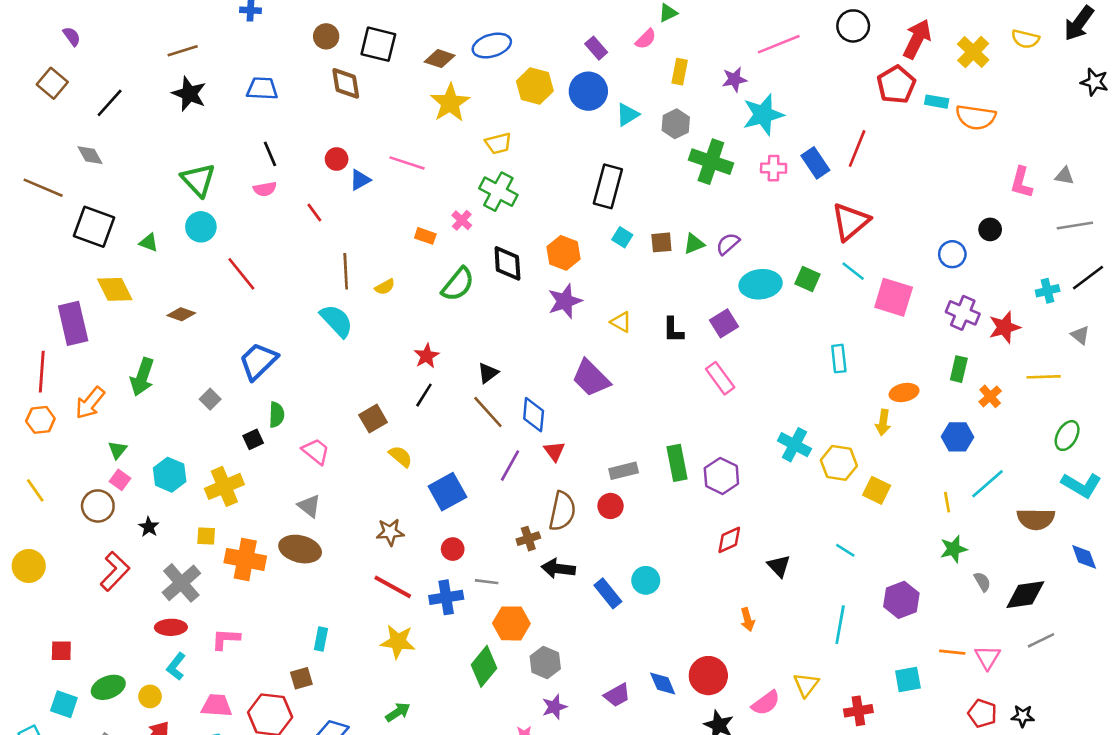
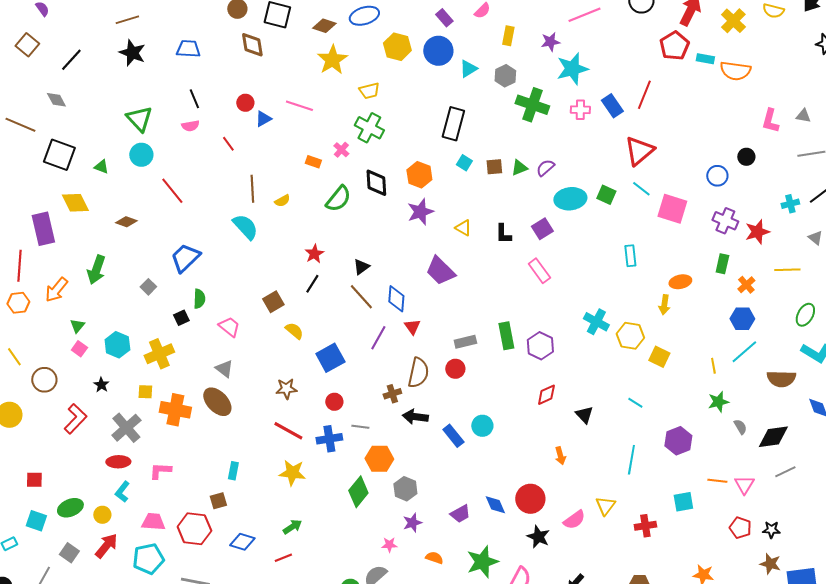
blue hexagon: (958, 437) -> (742, 319), moved
brown circle: (98, 506) -> (44, 380), moved
brown ellipse: (300, 549) -> (217, 402), turned 32

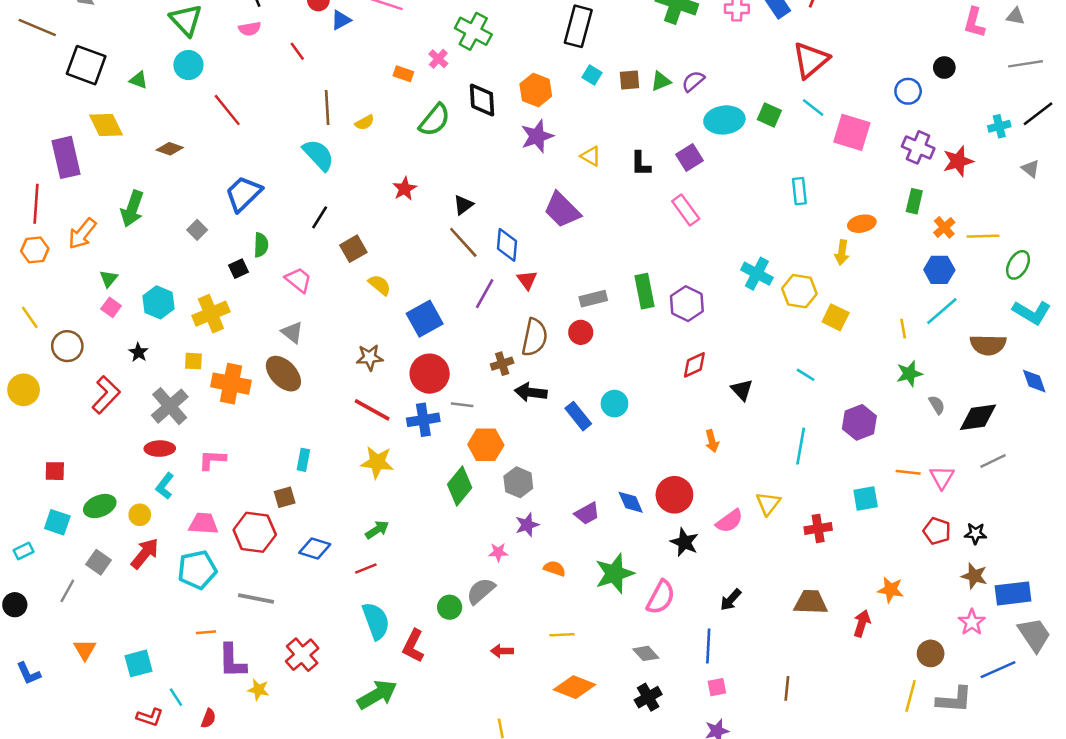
yellow line: (787, 270) -> (983, 236), moved
black line: (312, 284) -> (320, 217), moved
red circle: (334, 402) -> (430, 374), size x1.8

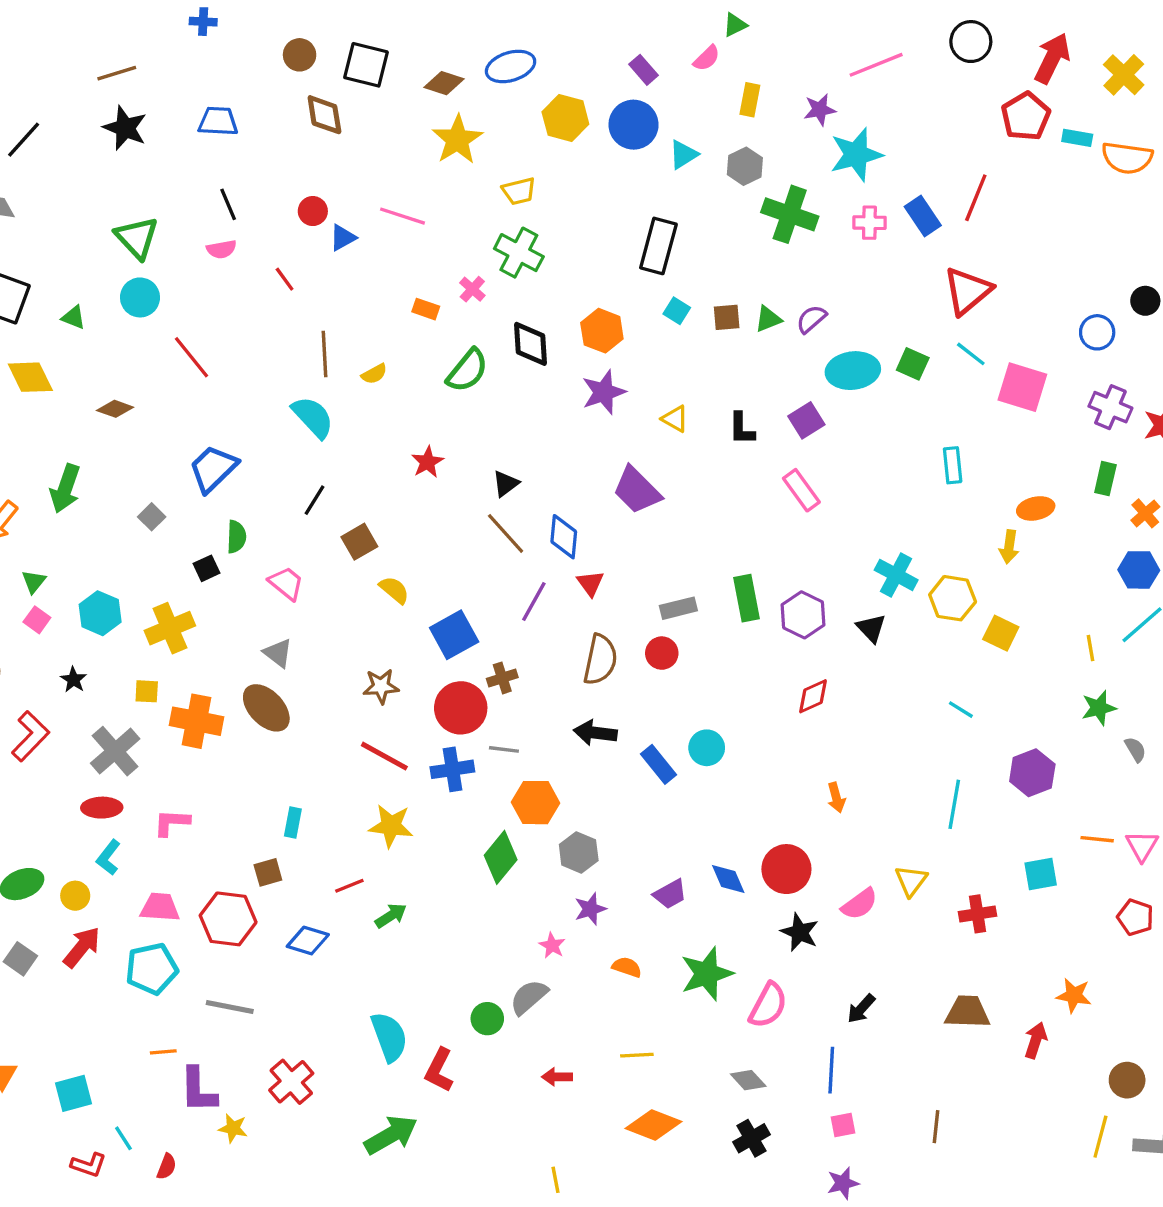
brown cross: (502, 364) -> (502, 678), moved
black triangle: (742, 390) -> (871, 628), moved
pink star: (498, 552) -> (552, 946), turned 30
red line: (366, 568) -> (349, 886), moved

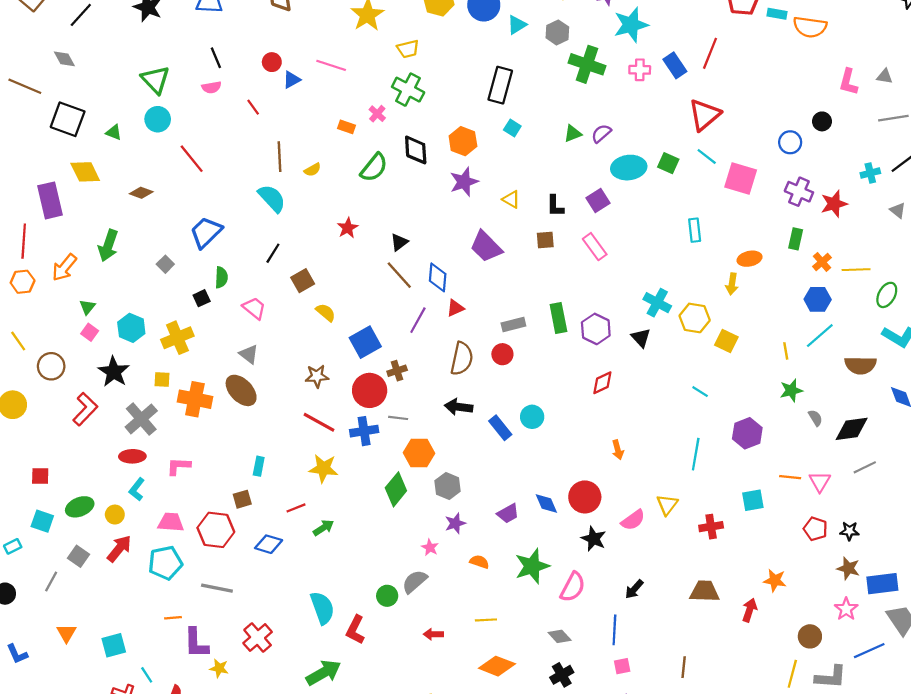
brown square: (727, 317) -> (545, 240), moved
red triangle: (590, 583) -> (455, 308), turned 42
black star: (74, 680) -> (114, 372), size x1.8

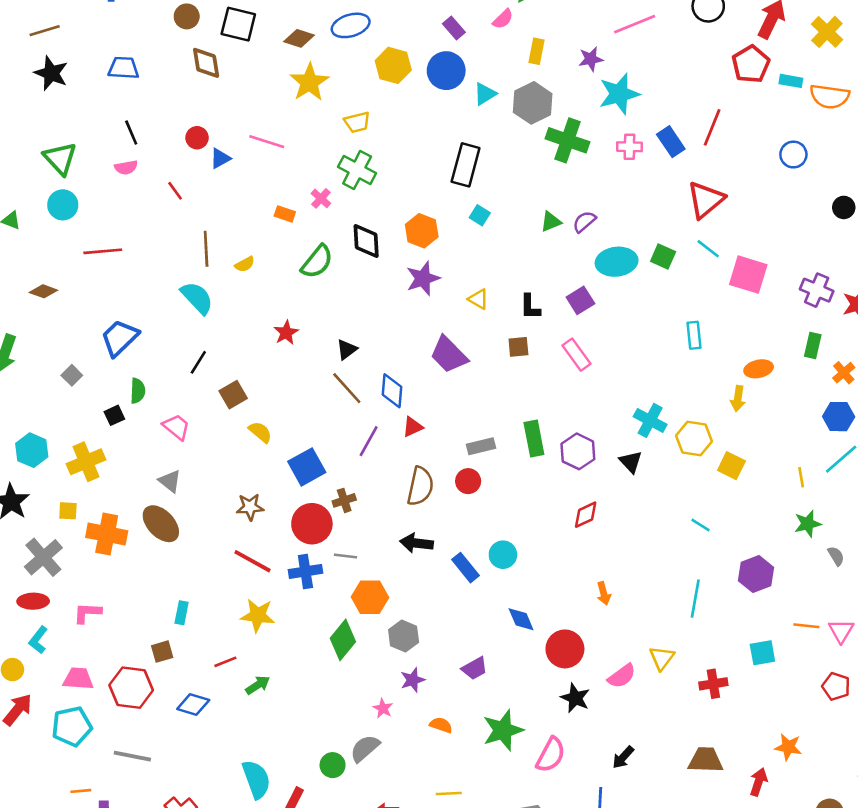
gray hexagon: (557, 32) -> (533, 103), size x1.4
blue circle: (790, 142) -> (793, 155), moved
red line: (192, 159) -> (103, 251), turned -56
blue diamond: (546, 504) -> (521, 619), moved

